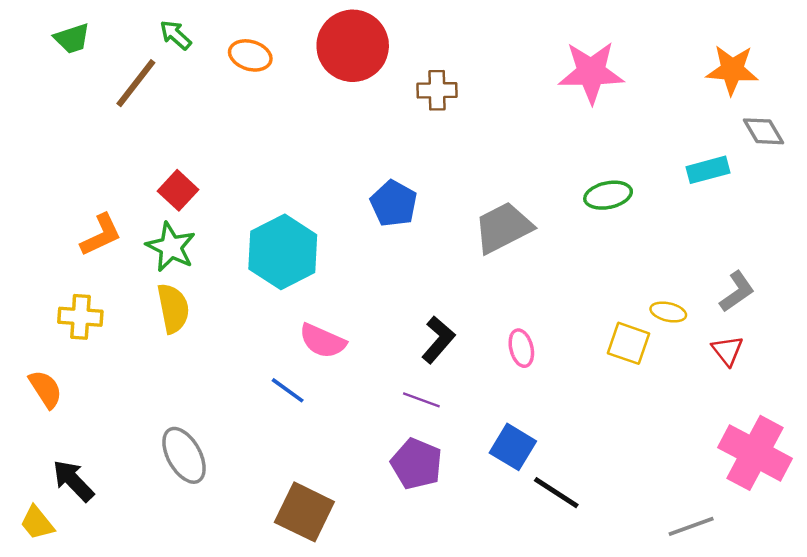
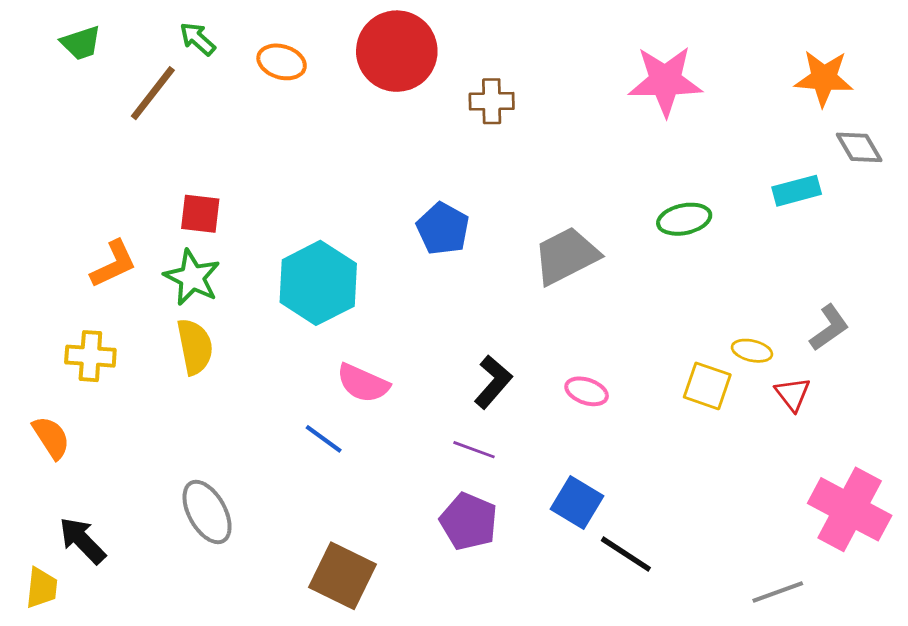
red square: (178, 190) -> (200, 214), turned -36
pink ellipse: (521, 348) -> (587, 391), turned -57
red triangle: (727, 351) -> (793, 394), moved
yellow trapezoid: (37, 523) -> (42, 588), turned -135

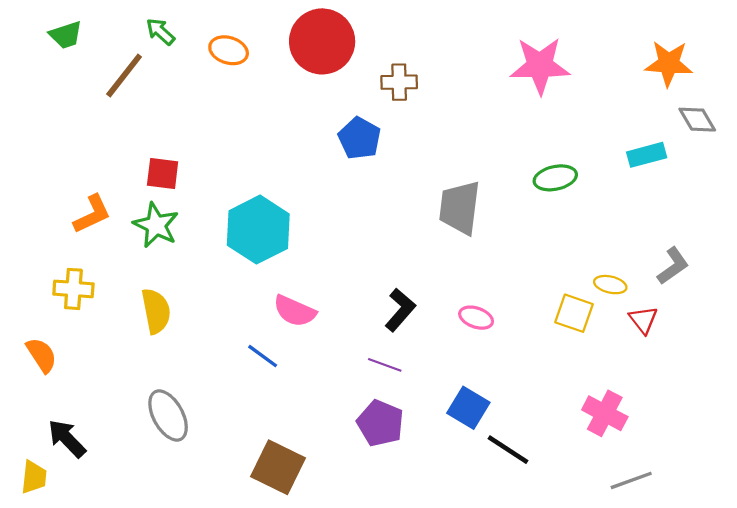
blue pentagon: (443, 229) -> (359, 138), moved
gray trapezoid: (566, 256) -> (460, 208), turned -56
yellow semicircle: (195, 347) -> (156, 311), moved
pink cross: (850, 509) -> (605, 413), moved, size x0.7

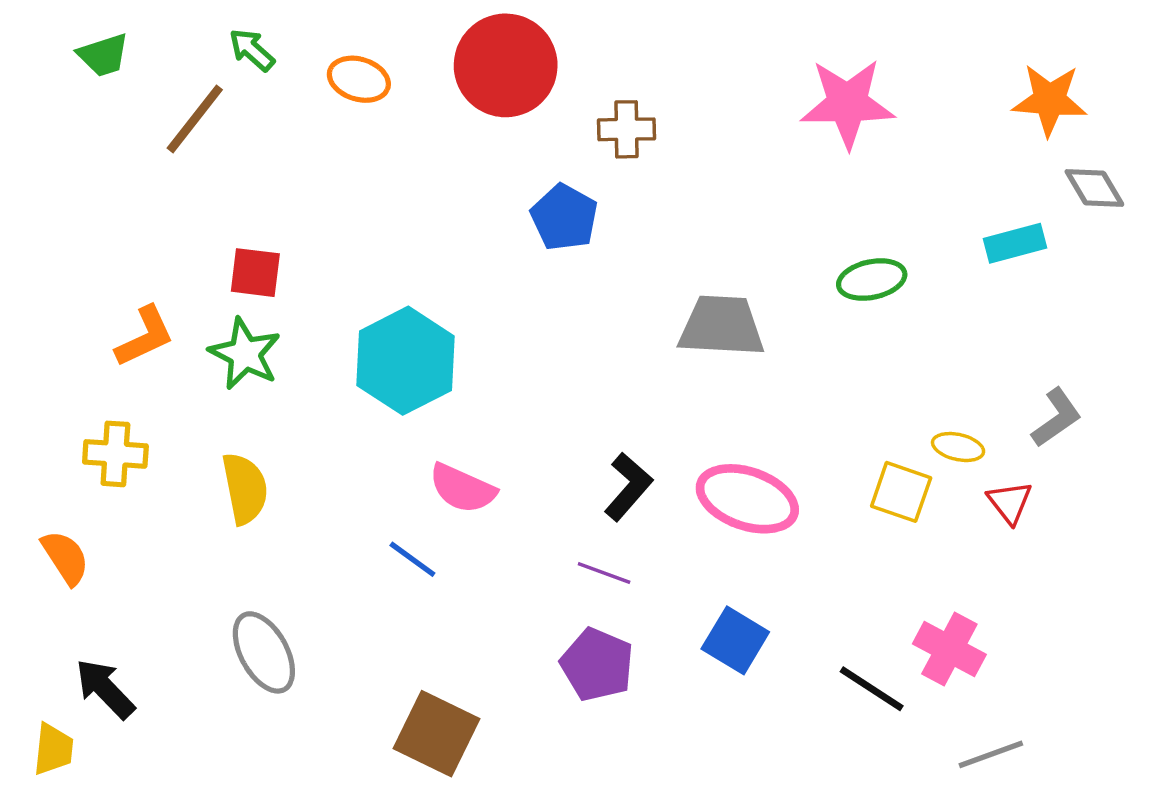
gray trapezoid: (460, 208) -> (721, 326), turned 86
pink ellipse: (476, 318) -> (747, 499), size x1.8
black line: (508, 450) -> (872, 689), moved

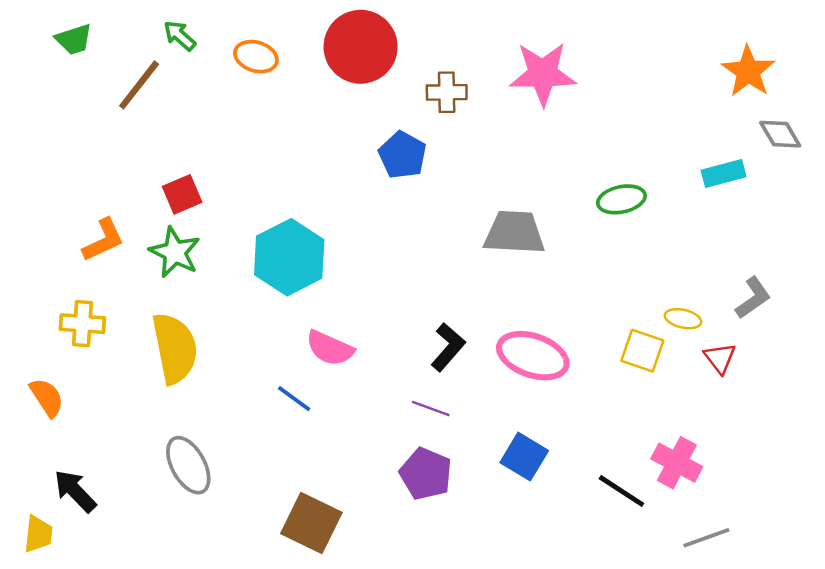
orange star: (1050, 100) -> (748, 71), turned 30
pink star: (848, 103) -> (543, 74), moved
red square: (255, 273) -> (182, 194), turned -30
yellow semicircle: (245, 488) -> (175, 348), size x1.4

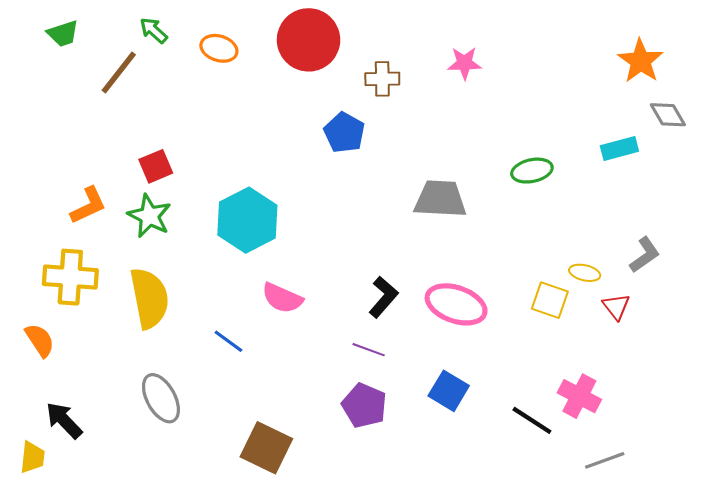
pink star: (543, 74) -> (465, 63), size x0.6
yellow cross: (82, 324) -> (70, 277), size x1.4
blue line: (294, 399) -> (228, 341), moved

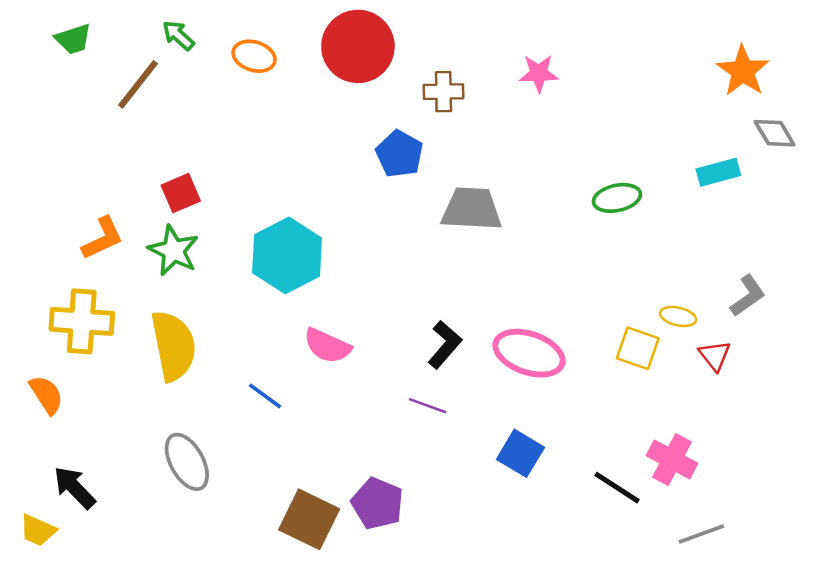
gray trapezoid: (440, 199) -> (472, 209), moved
purple pentagon: (364, 406) -> (377, 503), moved
yellow trapezoid: (32, 457) -> (38, 530), turned 108

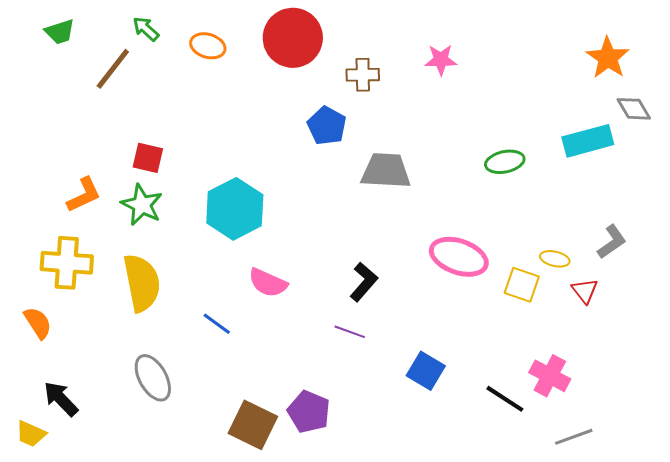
cyan rectangle: (718, 172) -> (588, 141), size x1.4
red square: (181, 193) -> (148, 158), turned 36
pink ellipse: (529, 353) -> (459, 257), moved

